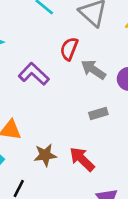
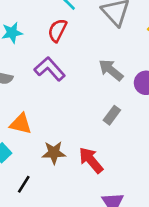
red semicircle: (69, 49) -> (57, 30), moved
gray rectangle: (98, 113) -> (112, 115), turned -42

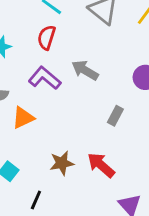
gray arrow: (111, 70) -> (85, 70), moved
orange triangle: (21, 124) -> (23, 118), moved, turned -30

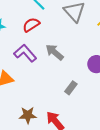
red semicircle: (47, 37) -> (31, 25), turned 30

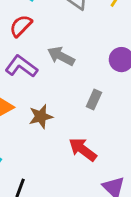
brown star: (28, 115) -> (41, 116), moved

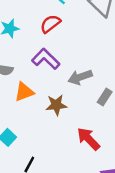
gray arrow: (61, 56) -> (80, 77), moved, turned -55

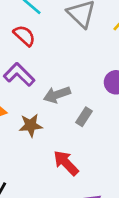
red semicircle: (50, 24) -> (24, 36), turned 80

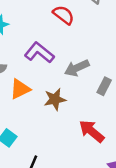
red semicircle: (24, 36) -> (64, 15), moved

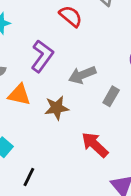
purple L-shape: (39, 53) -> (42, 56), turned 84
orange triangle: (20, 89) -> (19, 95), turned 35

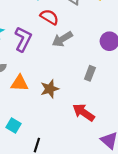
purple L-shape: (42, 56) -> (23, 39), moved
gray arrow: (82, 75) -> (62, 39), moved

